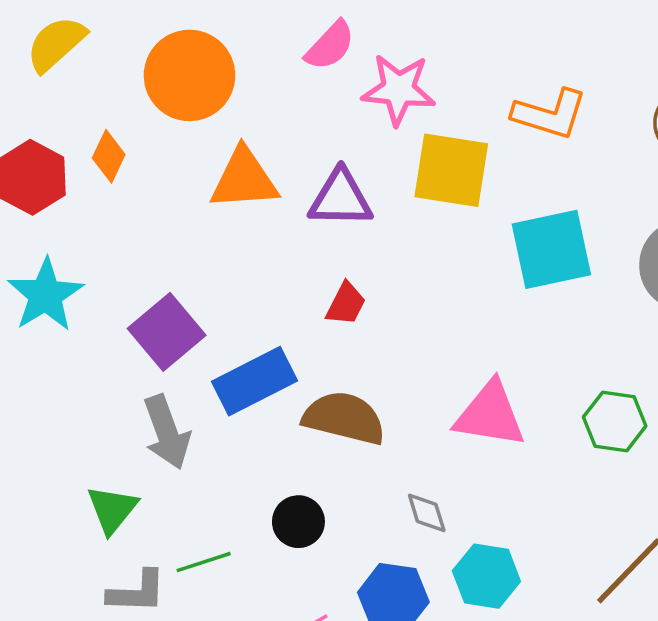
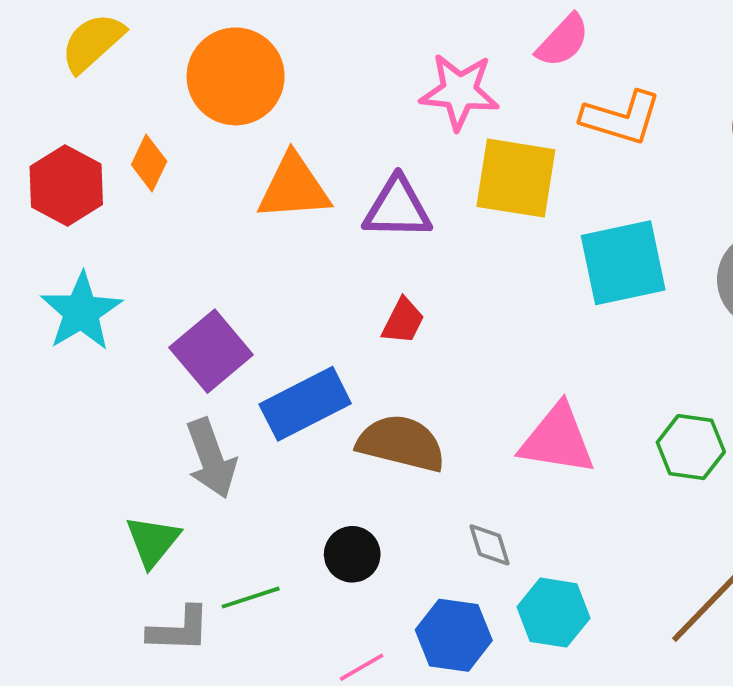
pink semicircle: (330, 46) -> (563, 41), moved

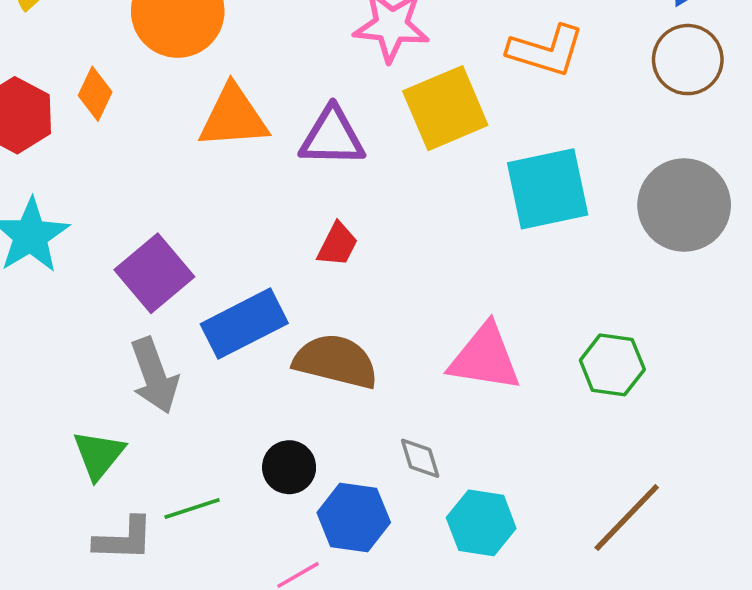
yellow square: (516, 178) -> (445, 108), turned -32
blue hexagon: (454, 635) -> (354, 517), moved

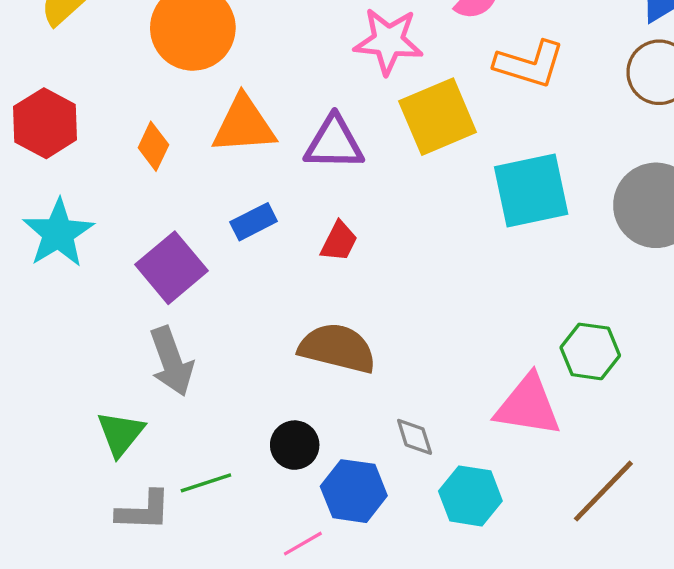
orange diamond: (95, 94) -> (153, 146), moved
blue rectangle: (244, 324) -> (254, 222), moved, size x0.6
pink triangle: (485, 358) -> (528, 406), moved

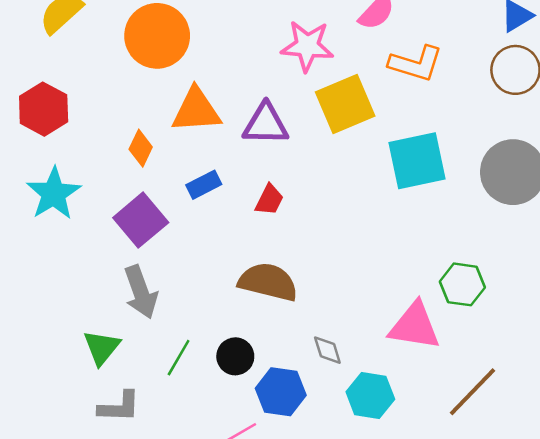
orange diamond: (153, 146) -> (141, 148), moved
green line: (206, 483) -> (179, 358), moved, turned -42

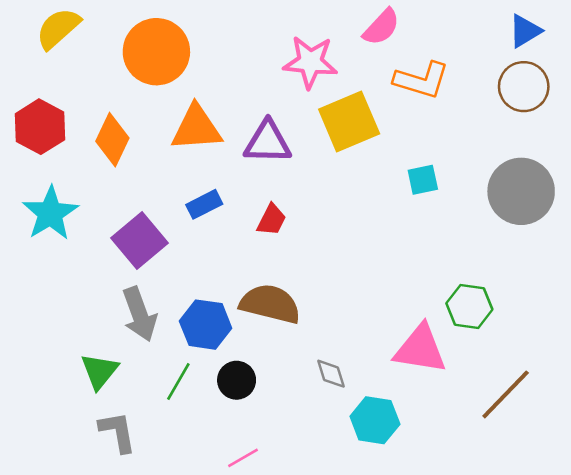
orange diamond: (141, 148) -> (112, 140), moved, size x1.4
cyan square: (417, 161) -> (423, 180), size x0.5
blue hexagon: (281, 392) -> (206, 325), moved
brown line: (473, 392) -> (506, 394), moved
gray L-shape: (119, 407) -> (118, 432), turned -102

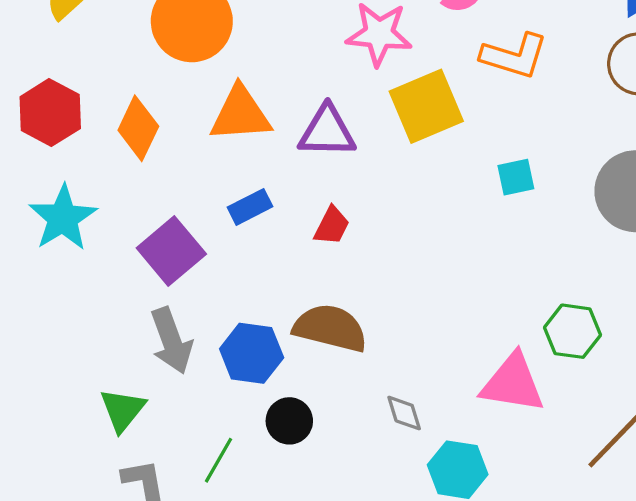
green line: (178, 381) -> (219, 460), moved

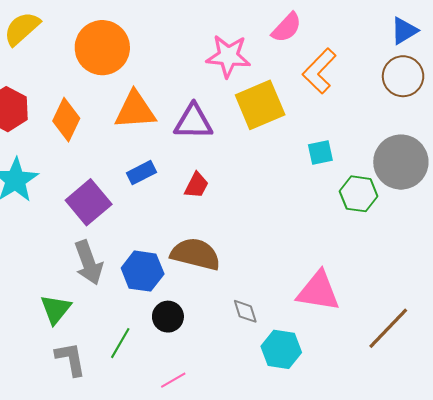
orange L-shape: (514, 56) -> (319, 71), turned 117
green hexagon: (572, 331) -> (359, 194), moved

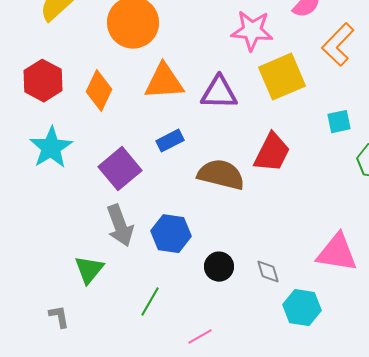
red trapezoid: (197, 185) -> (272, 153), moved, size x1.6
brown semicircle: (195, 254) -> (221, 175), moved
black circle: (168, 317) -> (219, 267), moved
gray L-shape: (71, 359) -> (59, 317), moved, size x0.7

